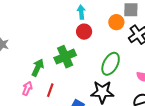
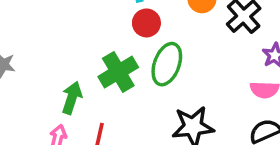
green ellipse: (111, 64) -> (167, 64), moved

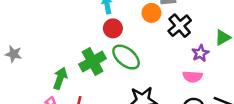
green ellipse: (167, 64) -> (126, 57), turned -72

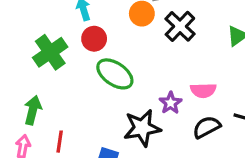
purple star: (200, 53) -> (171, 103), moved
green cross: (93, 61) -> (50, 52), moved

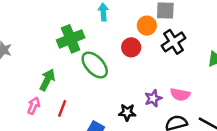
red circle: (94, 39) -> (131, 47), moved
green ellipse: (115, 74) -> (95, 65), moved
black star: (142, 128) -> (127, 112), size x0.6

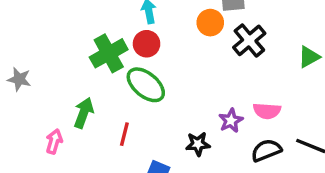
red circle: (131, 47) -> (147, 44), moved
pink arrow: (34, 106) -> (54, 141), moved
red line: (62, 108) -> (124, 134), moved

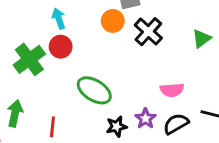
green ellipse: (146, 85) -> (94, 90), moved
purple star: (231, 121) -> (145, 119), moved

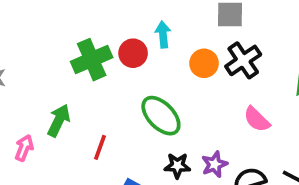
cyan arrow: (59, 19) -> (163, 34), moved
orange circle: (113, 21) -> (204, 63), moved
pink semicircle: (172, 90) -> (257, 119), moved, turned 35

